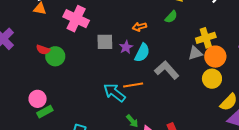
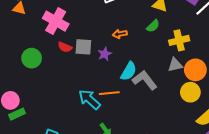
yellow cross: (206, 38) -> (179, 40), moved
red semicircle: (43, 50) -> (65, 47), moved
cyan semicircle: (142, 53) -> (129, 71), moved

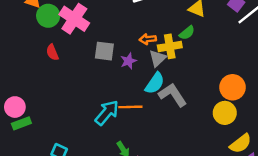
yellow cross: (179, 40) -> (170, 46), moved
red semicircle: (65, 47) -> (52, 52), moved, turned 40
green circle: (32, 58) -> (48, 16), moved
gray triangle: (175, 65) -> (158, 58), moved, turned -35
cyan arrow: (89, 99) -> (107, 113), turned 85

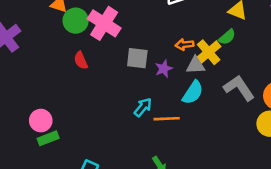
yellow cross: (170, 46) -> (209, 52), turned -30
gray triangle: (158, 58) -> (195, 65), turned 42
gray L-shape: (173, 95) -> (239, 88), moved
cyan arrow: (107, 113) -> (143, 107), moved, size x0.7

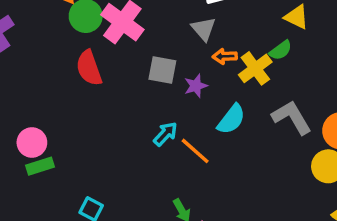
red semicircle: (81, 60) -> (89, 68), size x1.5
gray triangle: (195, 65) -> (204, 29), moved, turned 48
orange line: (167, 119) -> (195, 151), turned 40

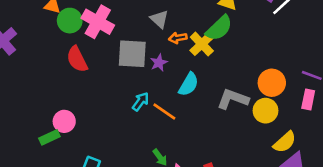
green semicircle: (281, 50) -> (219, 28), size x1.6
gray square: (162, 70) -> (132, 54), size x1.4
gray L-shape: (292, 117) -> (233, 99), moved, turned -32
pink circle: (32, 142) -> (64, 121), moved

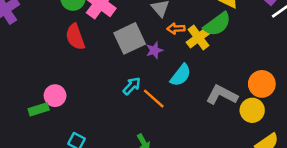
gray square: (132, 54) -> (130, 38), turned -36

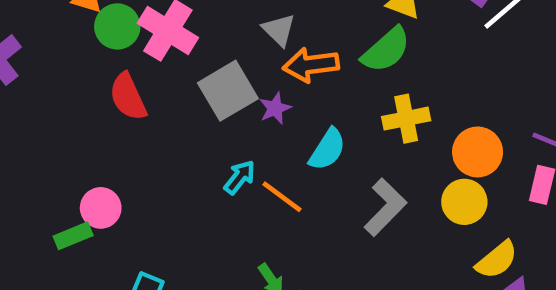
orange arrow: (176, 29) -> (311, 65), size x1.6
yellow cross: (199, 37) -> (406, 119), moved, turned 30
gray L-shape: (222, 95) -> (385, 207), moved, turned 112

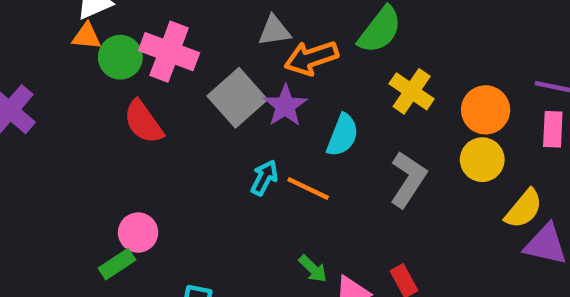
gray triangle: (279, 30) -> (274, 31), turned -42
purple star: (275, 108) -> (285, 106), size x1.4
yellow cross: (406, 119) -> (412, 91), turned -33

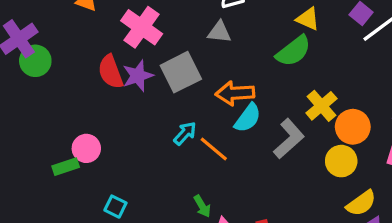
green circle: (120, 57) -> (35, 61), moved
orange arrow: (311, 58) -> (235, 93), moved
yellow cross: (412, 91) -> (321, 106), moved
purple star: (285, 106) -> (138, 76), moved
gray L-shape: (408, 179) -> (289, 139), moved

